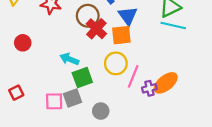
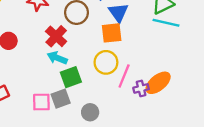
red cross: (96, 29) -> (56, 36), moved

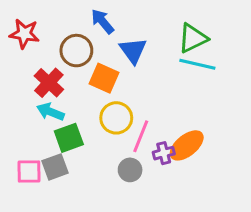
orange square: (112, 33) -> (104, 78), moved, turned 30
gray circle: (90, 112) -> (130, 170), moved

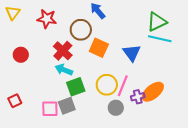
blue triangle: (133, 51) -> (132, 53), moved
yellow circle: (116, 118) -> (107, 85), moved

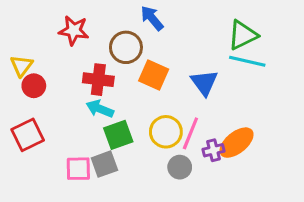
yellow triangle: (13, 13) -> (22, 66), moved
red cross: (63, 51) -> (98, 80), turned -36
red square: (15, 101) -> (28, 135), moved, size x1.5

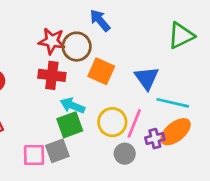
red star: (74, 30) -> (52, 41), moved
cyan line: (247, 61) -> (173, 103), moved
cyan arrow: (100, 109) -> (72, 106), moved

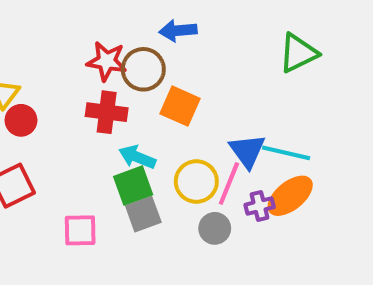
blue arrow: (100, 20) -> (178, 31), turned -55
blue triangle: (147, 78) -> (247, 151), moved
gray square: (57, 151) -> (143, 214), moved

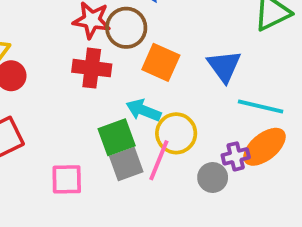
blue triangle: (247, 151) -> (224, 66), moved
cyan arrow: (137, 157) -> (144, 110), moved
pink line: (229, 184) -> (159, 160), moved
gray circle: (215, 228) -> (213, 178), moved

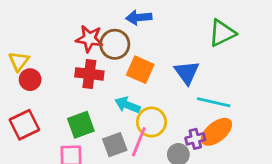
green square: (117, 137) -> (81, 125), moved

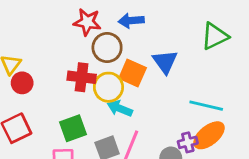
red star: (89, 39) -> (87, 22), moved
blue triangle: (187, 73) -> (165, 62), moved
yellow circle: (151, 122) -> (108, 87), moved

